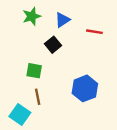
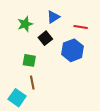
green star: (32, 16) -> (25, 24), moved
blue hexagon: (85, 88) -> (73, 50), moved

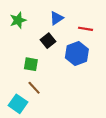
green star: (25, 24) -> (18, 20), moved
brown line: (32, 83) -> (34, 88), turned -32

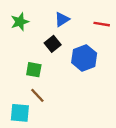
red line: (86, 29) -> (102, 24), moved
cyan square: (18, 104) -> (20, 113), turned -30

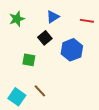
brown line: (37, 95) -> (40, 91), moved
cyan square: (20, 113) -> (17, 97), turned 30

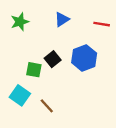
black square: (45, 38) -> (53, 59), moved
cyan square: (17, 97) -> (20, 95), moved

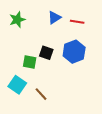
red line: (102, 24) -> (77, 22), moved
black square: (53, 59) -> (46, 53), turned -32

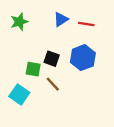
brown line: (41, 94) -> (53, 84), moved

